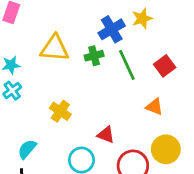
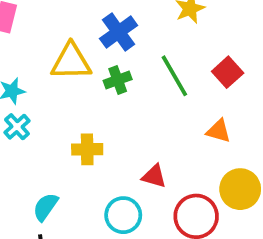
blue cross: (112, 29) -> (119, 32), moved
green cross: (94, 56) -> (118, 80), moved
yellow cross: (60, 111) -> (87, 149), turned -30

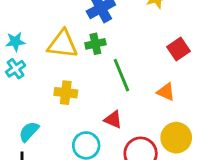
yellow triangle: (71, 62) -> (63, 44), moved
green line: (174, 76) -> (121, 75), moved

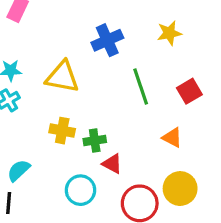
green cross: (95, 44) -> (95, 140), moved
green line: (121, 75) -> (141, 87), moved

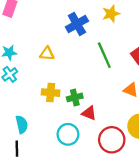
yellow star: (169, 33) -> (111, 14), moved
yellow triangle: (62, 77) -> (47, 54), size x0.6
cyan semicircle: (19, 170) -> (22, 124), turned 126

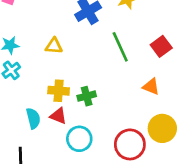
red triangle: (89, 113) -> (58, 116), moved
cyan semicircle: (22, 124) -> (33, 118), moved

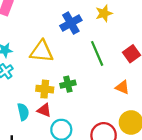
yellow triangle: (54, 46) -> (42, 51), size x1.6
green cross: (87, 96) -> (68, 84), moved

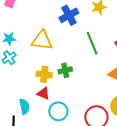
cyan semicircle: (23, 112) -> (24, 107), moved

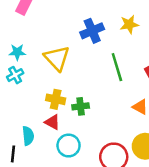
yellow triangle: (42, 40) -> (57, 58), turned 35
green cross: (65, 70) -> (81, 106), moved

